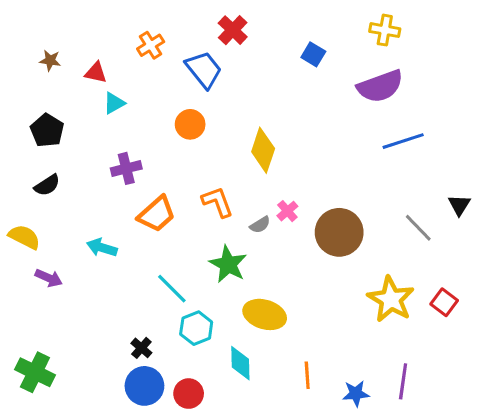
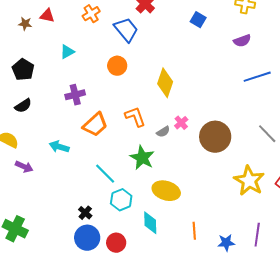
red triangle: (96, 73) -> (47, 16), moved
purple semicircle: (380, 86) -> (242, 41), size x0.6

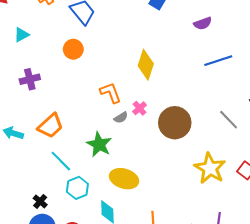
yellow diamond: (165, 83) -> (146, 65), moved
orange L-shape: (135, 117) -> (111, 93), moved
orange trapezoid: (95, 125) -> (51, 126), moved

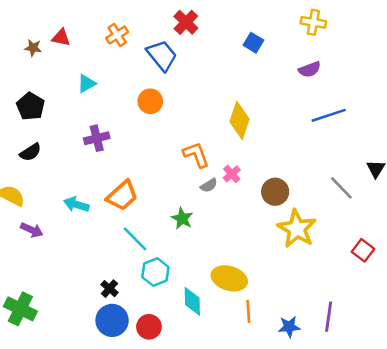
brown circle: (175, 123) -> (275, 192), size x0.7
green star: (99, 144) -> (182, 218), size x0.7
yellow star: (210, 168) -> (297, 229), moved
yellow ellipse: (124, 179) -> (229, 278), moved

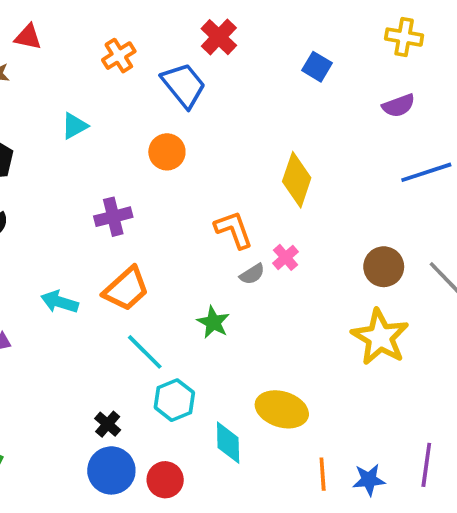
red triangle: (61, 38) -> (28, 37), moved
purple cross: (97, 138) -> (113, 217), moved
brown circle: (275, 192) -> (384, 267), moved
orange line: (248, 312) -> (323, 474), moved

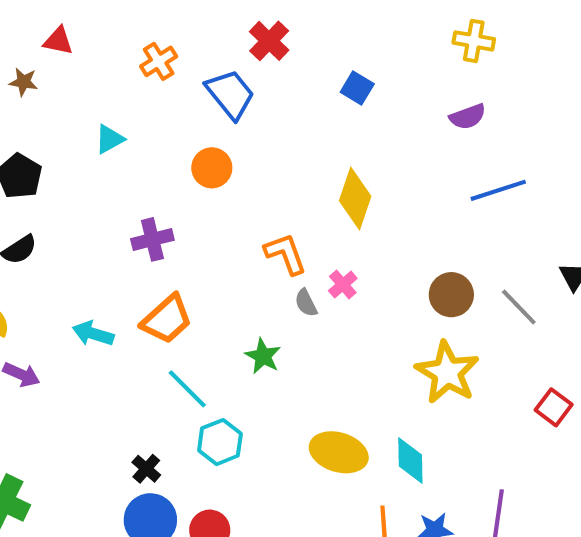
blue square: (317, 67) -> (357, 88), moved
gray semicircle: (252, 274) -> (306, 303), turned 95
cyan diamond: (228, 443) -> (410, 461), moved

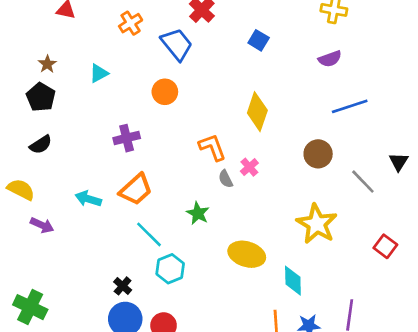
brown star: (23, 82) -> (47, 64), moved, turned 30
brown circle: (451, 295) -> (318, 154), moved
yellow ellipse: (339, 452) -> (247, 254), moved

